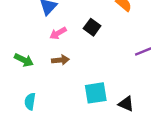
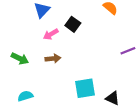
black square: (92, 27) -> (73, 24), moved
cyan semicircle: (30, 101) -> (25, 96), turned 64

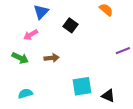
pink arrow: (51, 34) -> (31, 35), moved

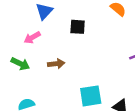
black square: (70, 25) -> (78, 27), turned -32

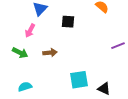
pink arrow: (32, 38) -> (30, 31), turned -32

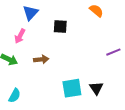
cyan semicircle: (25, 87) -> (15, 96), turned 136
black triangle: (104, 89) -> (96, 88), moved, turned 32

